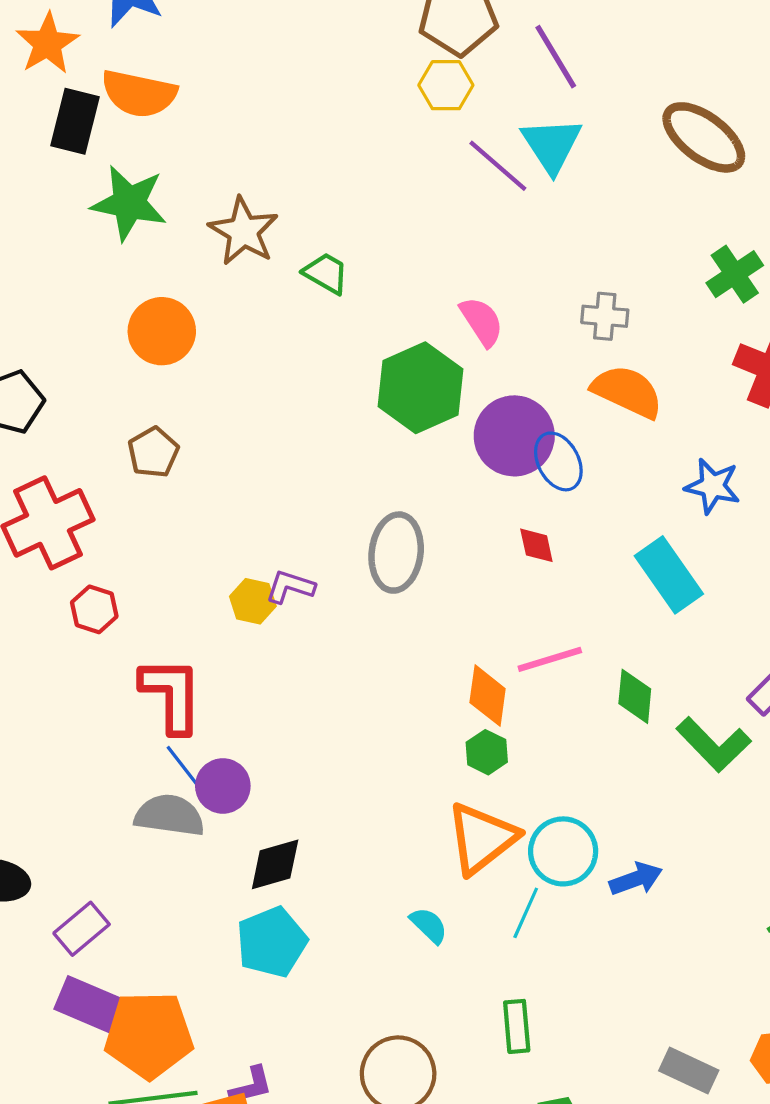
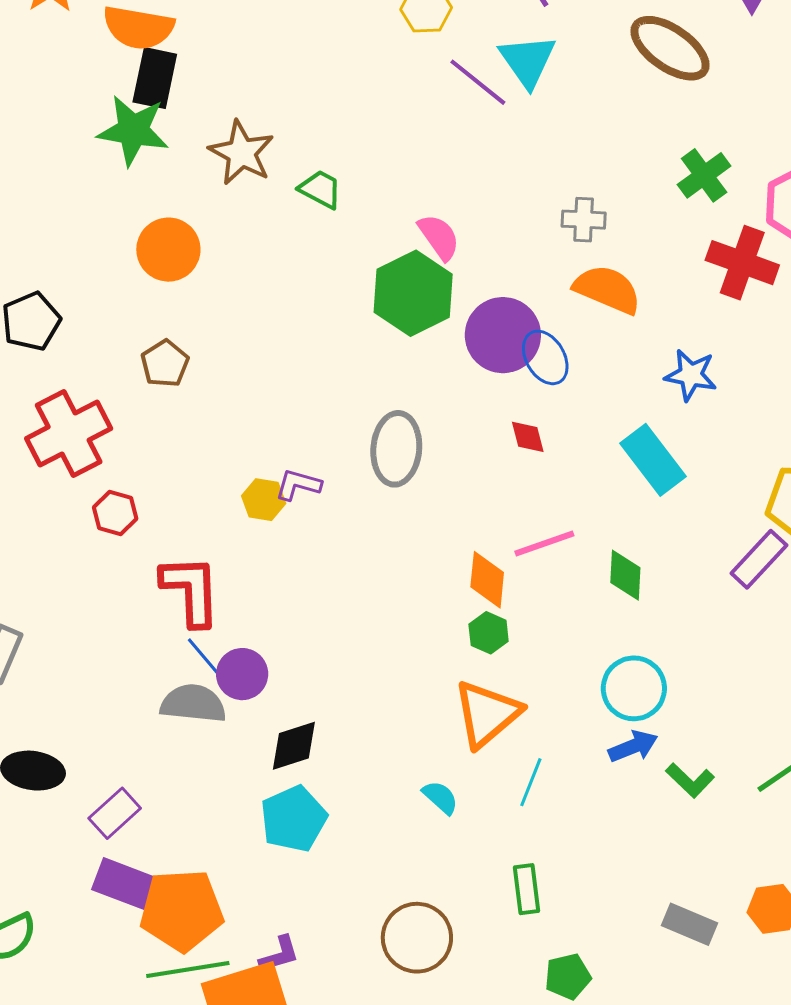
black rectangle: (75, 121) -> (155, 78), moved
pink semicircle: (482, 322) -> (439, 237), moved
green L-shape: (714, 745) -> (690, 780), moved, size x0.7
cyan circle: (563, 851) -> (634, 688), moved

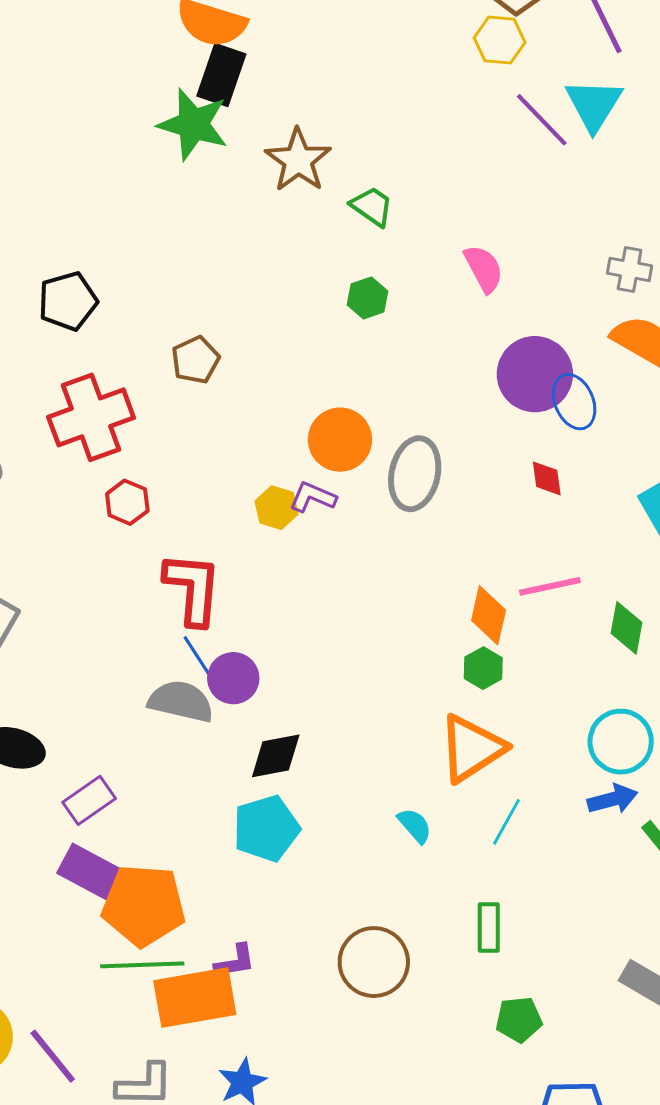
orange circle: (168, 250) -> (340, 440), moved
green hexagon: (413, 293) -> (367, 298), moved, size x0.5

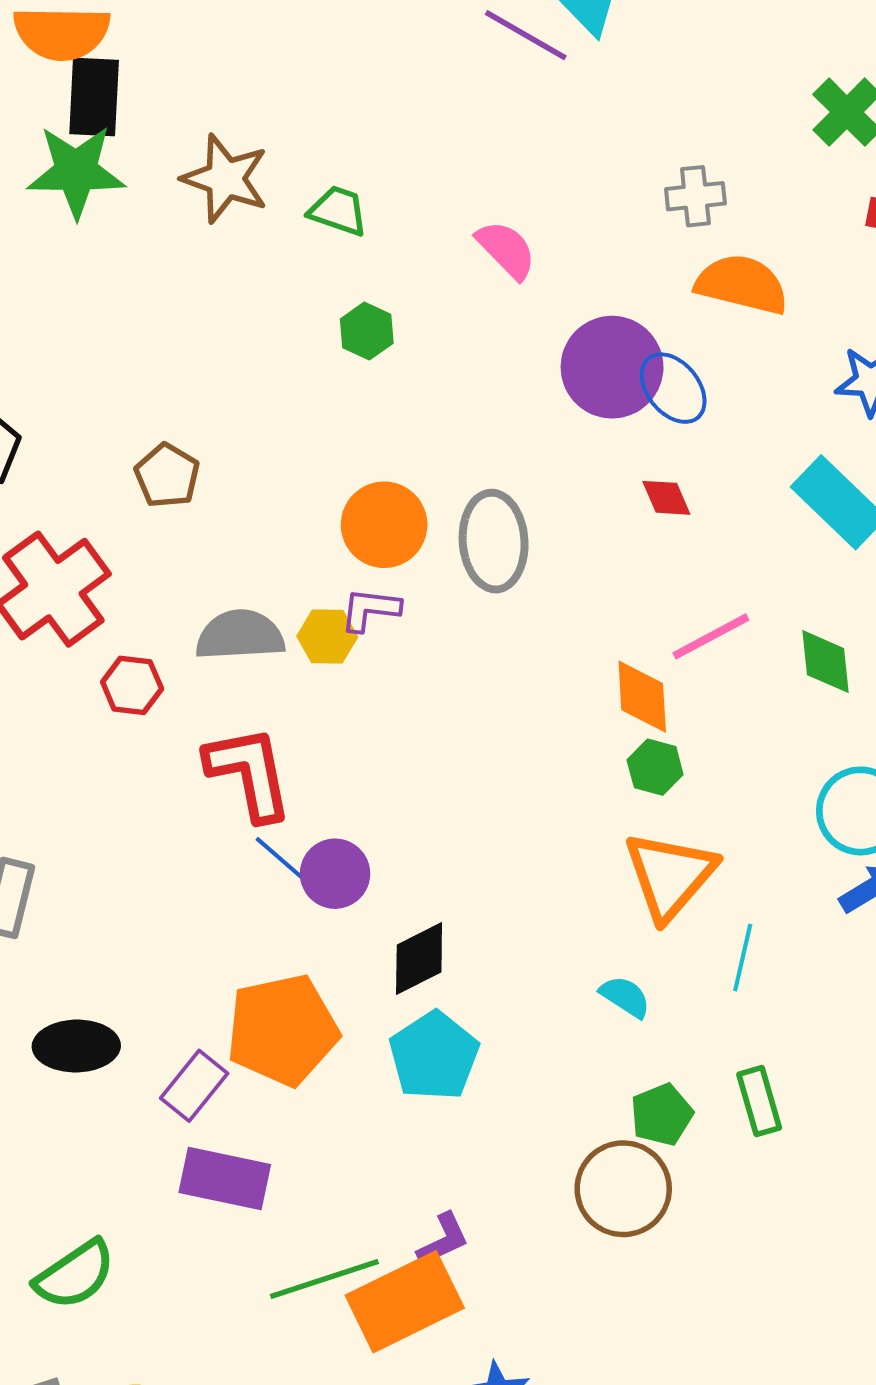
gray semicircle: (181, 701) -> (240, 635), moved
orange pentagon: (144, 905) -> (282, 1030), moved
green pentagon: (519, 1019) -> (662, 1115), moved

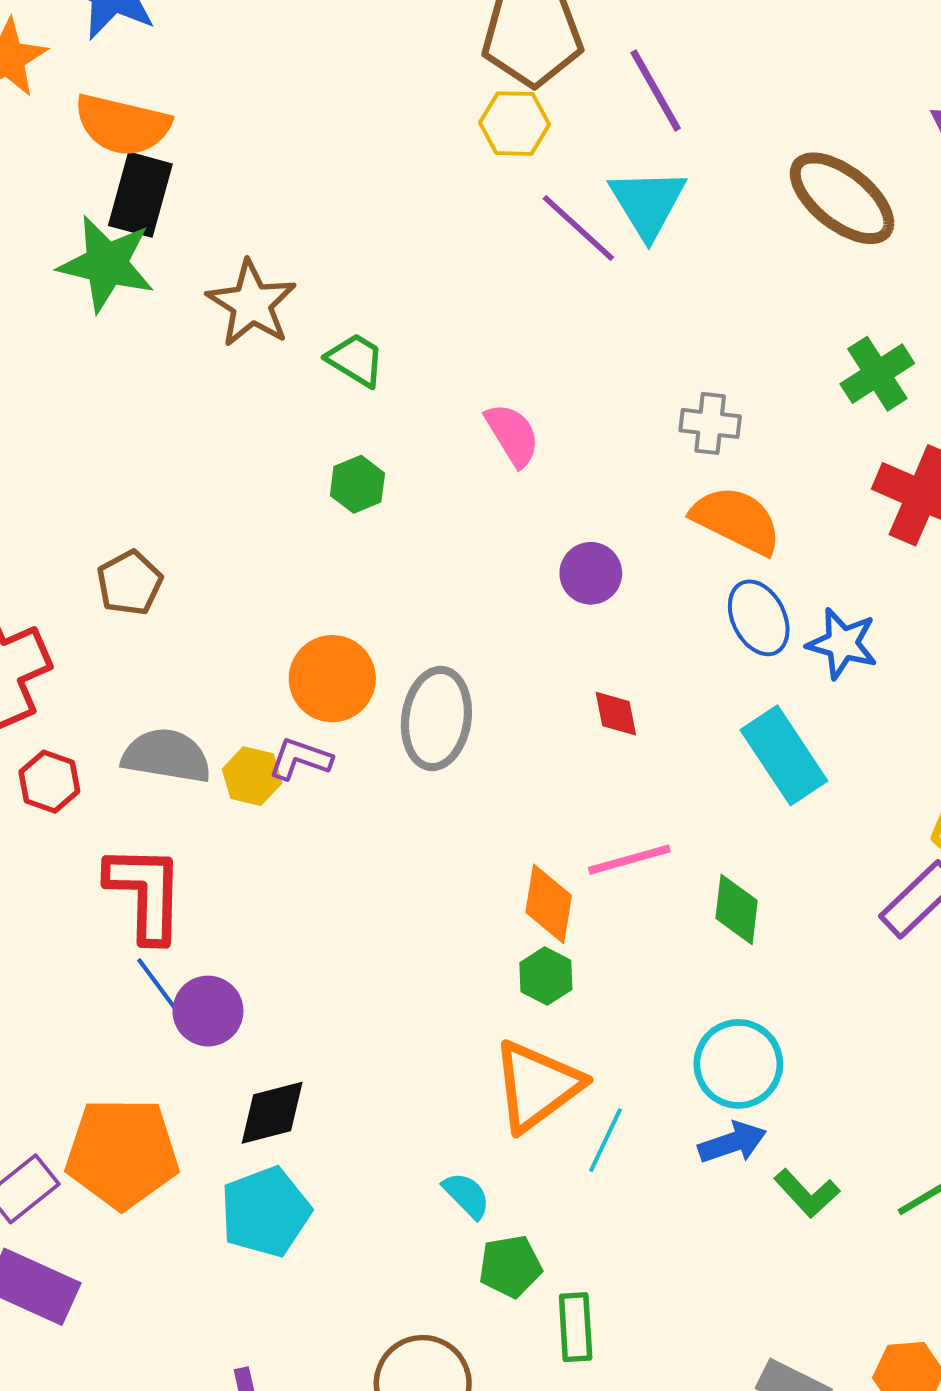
purple circle: (612, 367) -> (591, 573), size x0.6
blue ellipse: (673, 388) -> (759, 618), moved
cyan line: (743, 958) -> (606, 1140), moved
green pentagon: (662, 1115) -> (510, 1266), moved

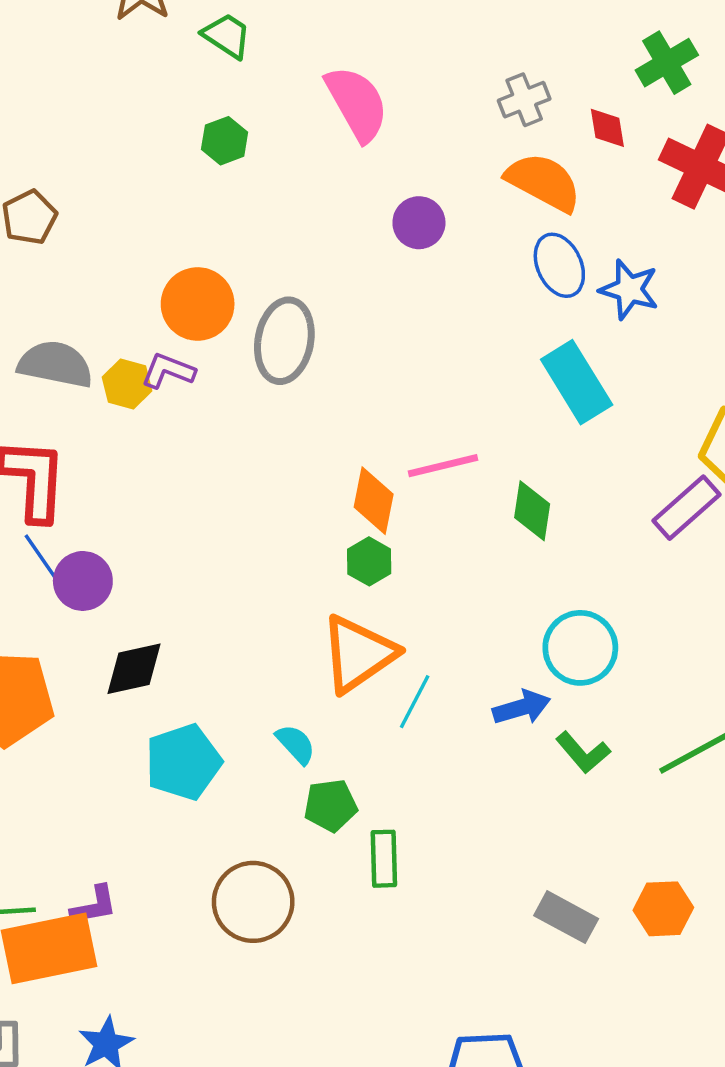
gray cross: (710, 423) -> (524, 100), turned -30
pink semicircle: (512, 435) -> (357, 103), size x1.4
red diamond: (616, 714) -> (607, 128), moved
cyan circle: (738, 1064) -> (580, 648), moved
cyan pentagon: (265, 1212) -> (183, 762), moved

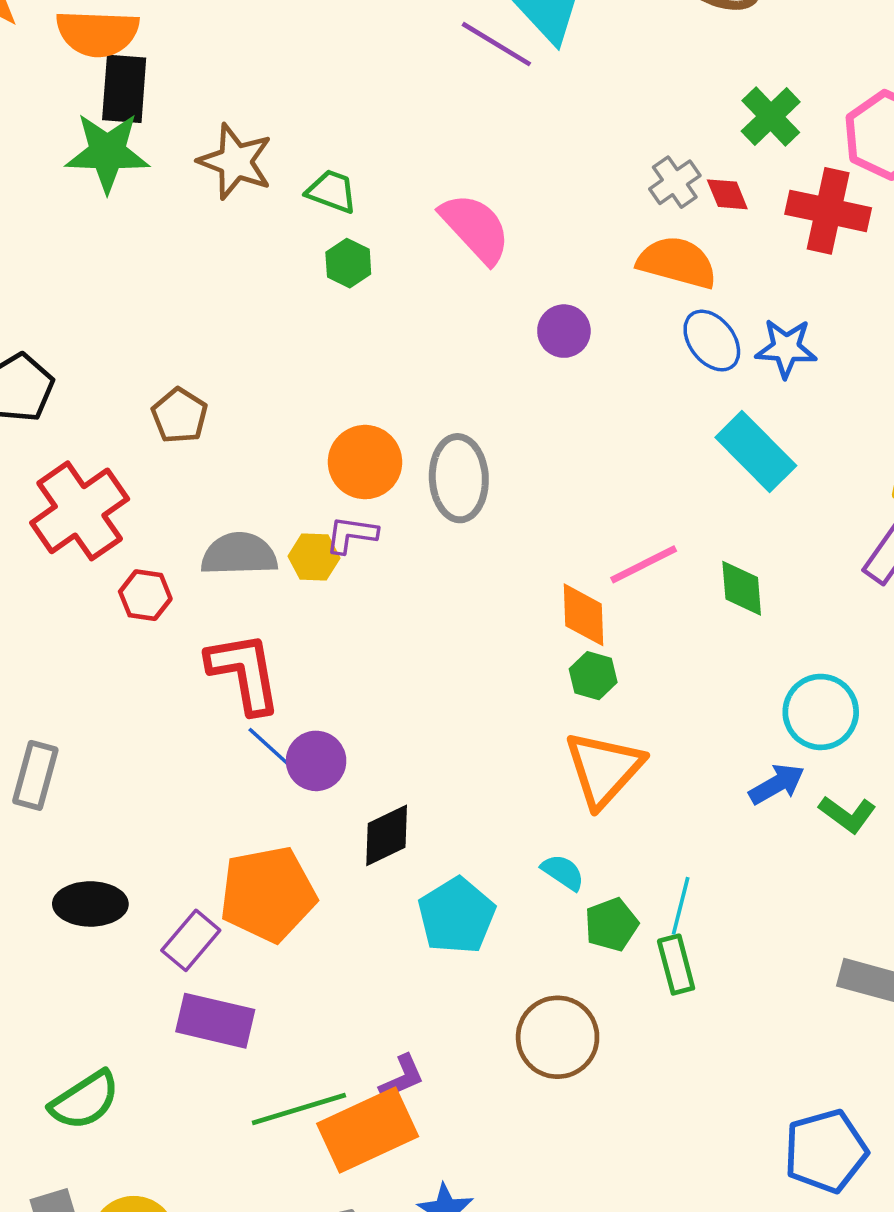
gray cross: (524, 100) -> (675, 182), moved
green hexagon: (225, 141) -> (348, 263), moved
cyan line: (415, 702) -> (681, 906), moved

